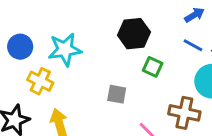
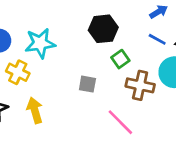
green square: (153, 67) -> (120, 59), turned 30
brown cross: (184, 113) -> (140, 85), moved

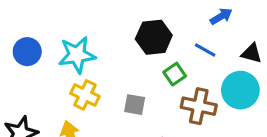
blue line: (157, 39) -> (205, 50), moved
yellow cross: (18, 72) -> (85, 95), moved

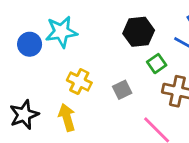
cyan star: (77, 55) -> (61, 32), moved
gray square: (135, 105) -> (122, 90), turned -36

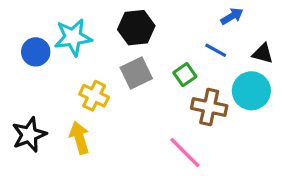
black hexagon: (139, 32) -> (136, 28), moved
gray square: (122, 90) -> (136, 73), moved, size x1.4

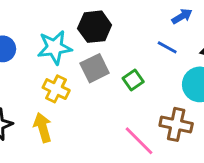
cyan star: (73, 37) -> (55, 47), moved
green square: (185, 75) -> (133, 80), moved
brown cross: (209, 107) -> (176, 124), moved

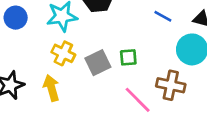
gray square: (95, 68) -> (98, 63), moved
green square: (133, 80) -> (128, 57), moved, turned 30

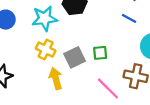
yellow arrow: (51, 88) -> (56, 78), moved

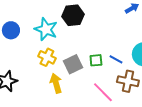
cyan star: (45, 18) -> (46, 29), turned 30
blue line: (129, 18) -> (116, 59), moved

